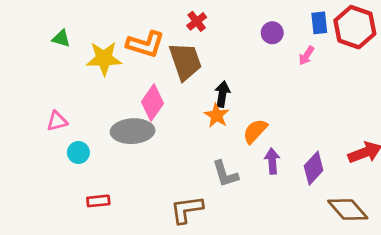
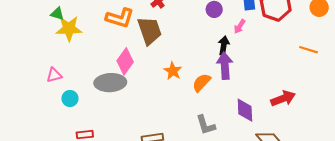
yellow star: (104, 58) -> (69, 29), moved
black arrow: (222, 94) -> (224, 45), moved
purple arrow: (272, 161) -> (225, 66), moved, size x1.4
purple diamond: (314, 168) -> (245, 110), turned -45
gray L-shape: (225, 174) -> (206, 125), moved

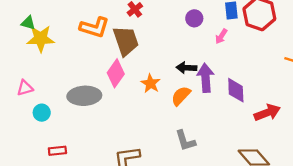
black arrow: (224, 45) -> (186, 68), moved, turned -96
pink diamond: (125, 61) -> (116, 73), moved
purple diamond: (245, 110) -> (236, 90), moved

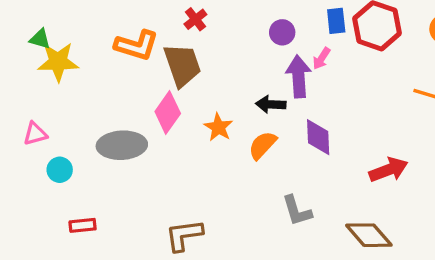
purple arrow: (206, 78) -> (299, 77), moved
purple diamond: (236, 90) -> (318, 137), moved
gray L-shape: (185, 141) -> (297, 211), moved

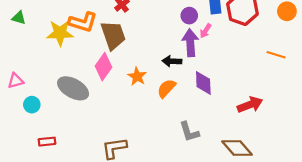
purple circle: (282, 32) -> (189, 16), moved
yellow star: (58, 62) -> (60, 33), moved
gray ellipse: (122, 145) -> (73, 88), turned 32

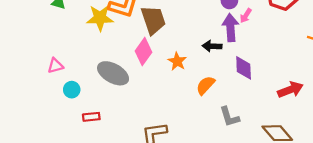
orange semicircle: (166, 88) -> (205, 85), moved
red rectangle: (47, 142) -> (91, 117), moved

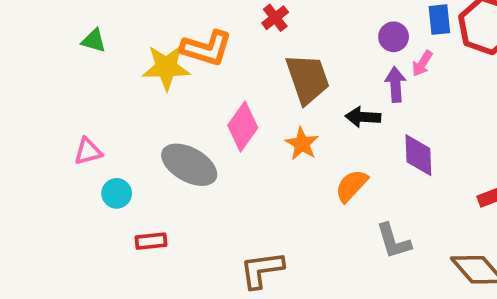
brown trapezoid: (153, 20) -> (308, 79), moved
purple arrow: (231, 28) -> (395, 85), size x0.7

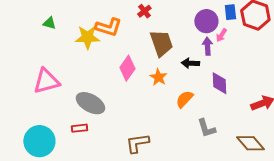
purple circle: (394, 37) -> (206, 21), size x1.5
pink triangle: (88, 151) -> (46, 81), size x1.8
gray ellipse: (189, 165) -> (90, 103), moved
cyan circle: (117, 193) -> (39, 141), moved, size x2.0

